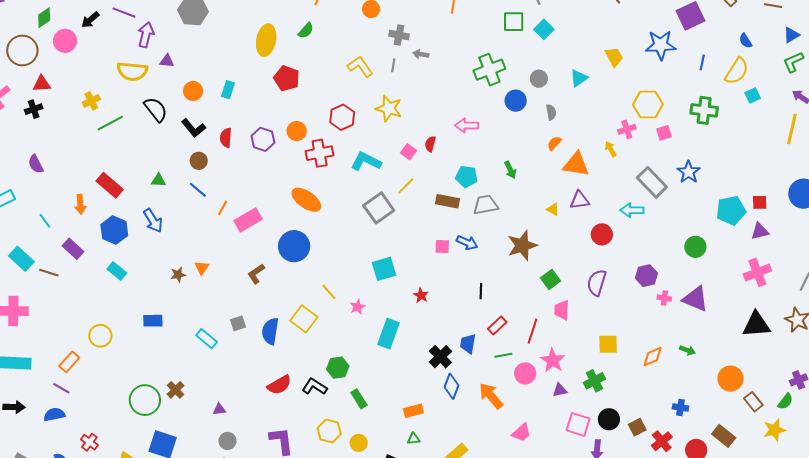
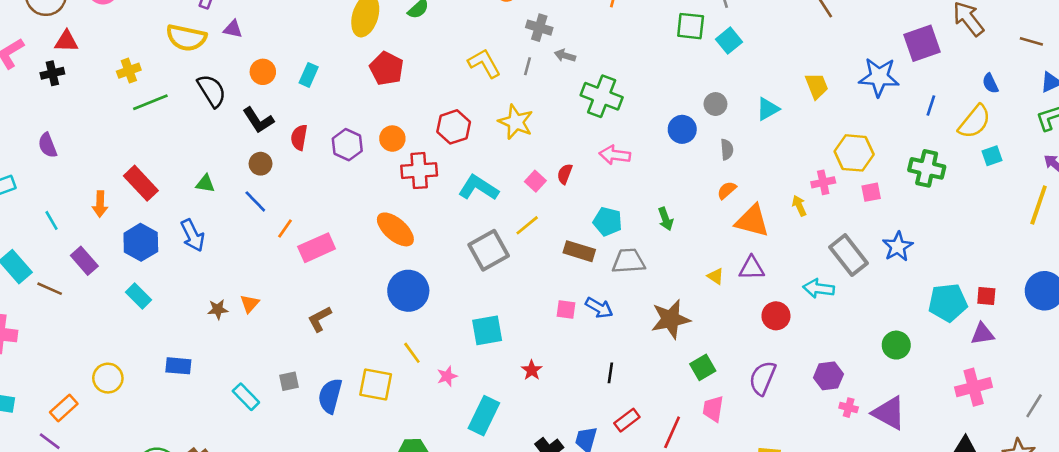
green cross: (489, 70) -> (602, 96), moved, turned 36
blue circle: (294, 246) -> (408, 291), moved
yellow square: (304, 319) -> (376, 385), turned -32

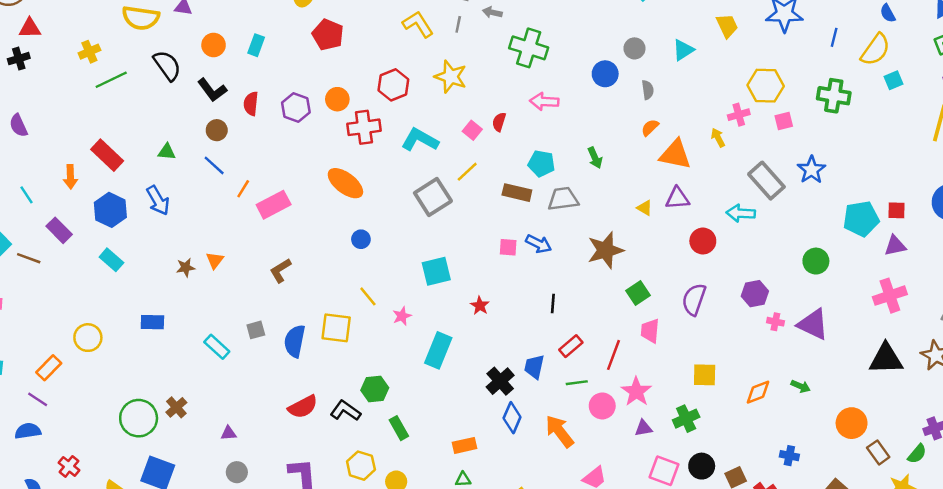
blue circle: (408, 291) -> (361, 239), size x0.5

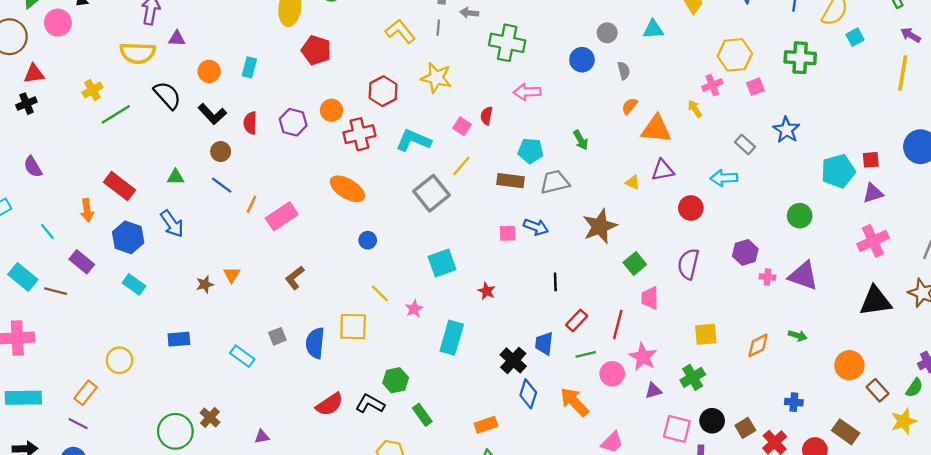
cyan triangle: (683, 50) -> (653, 29), turned 35
gray rectangle: (766, 181) -> (745, 144), size x0.6

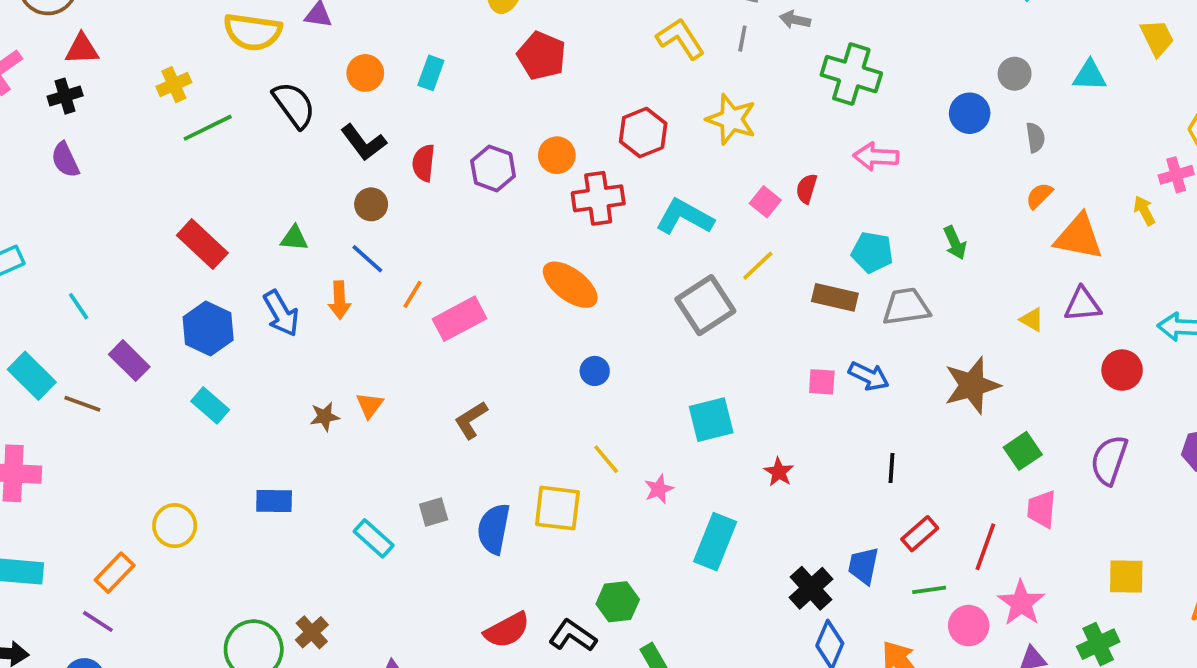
purple semicircle: (33, 167) -> (65, 160), moved
orange arrow: (87, 210) -> (339, 300), moved

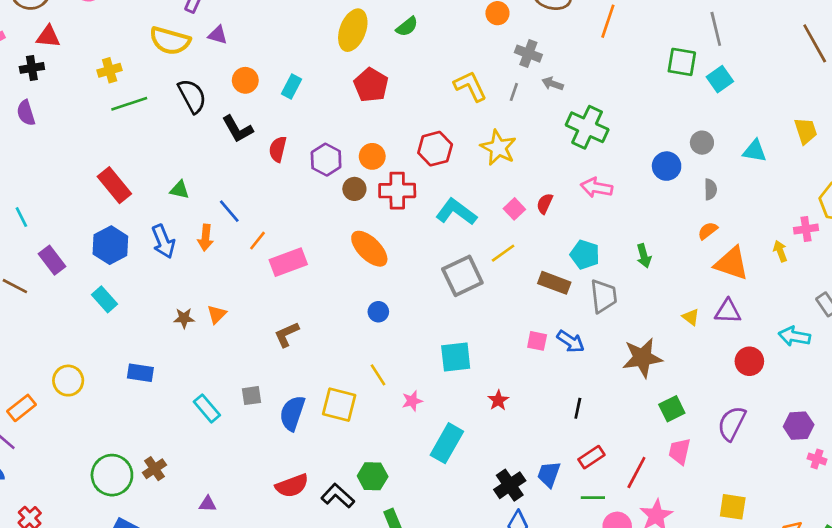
brown circle: (371, 204) -> (354, 189), moved
gray trapezoid: (906, 307) -> (604, 296), turned 84

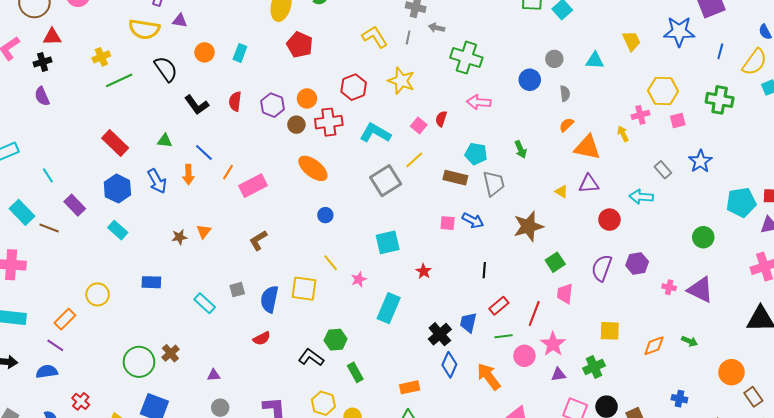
black L-shape: (237, 129) -> (197, 105), moved
purple hexagon: (799, 426) -> (637, 263), moved
red semicircle: (292, 486) -> (262, 338), moved, size x0.7

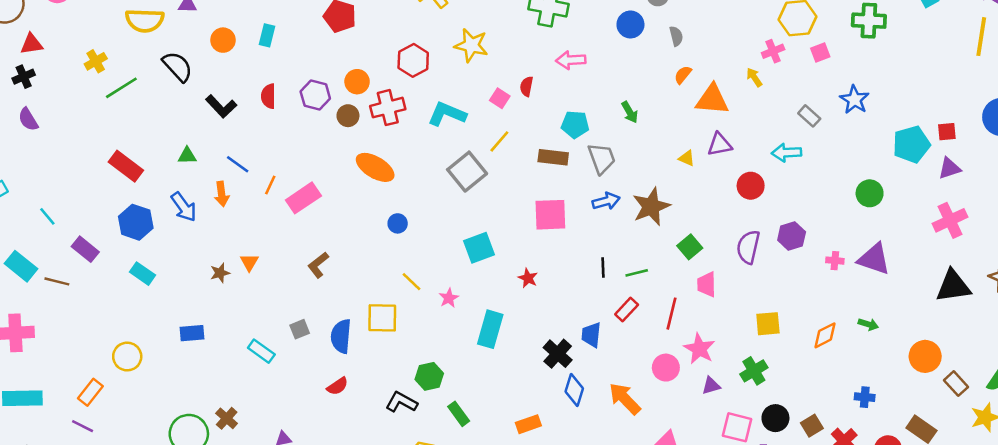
blue arrow: (473, 220) -> (606, 201), moved, turned -35
pink square: (448, 223) -> (550, 215), size x1.8
green line: (503, 336) -> (637, 273), moved

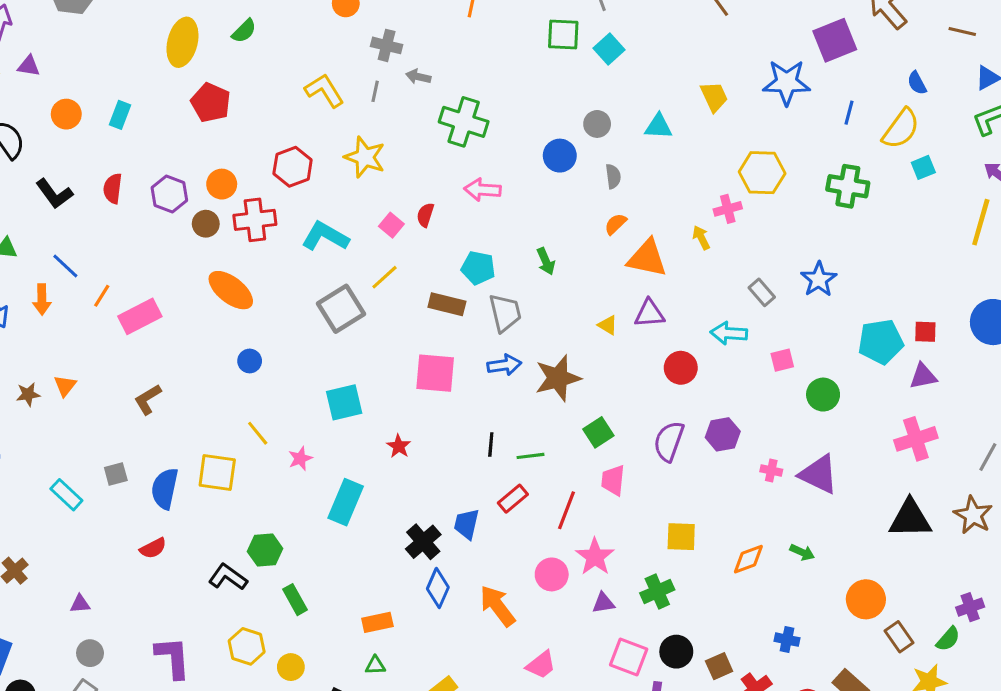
pink square: (820, 52) -> (782, 360), moved

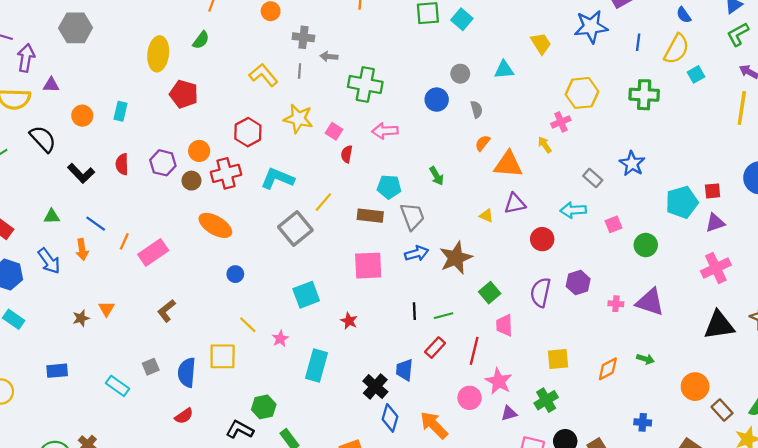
pink square: (391, 225) -> (334, 131), moved

